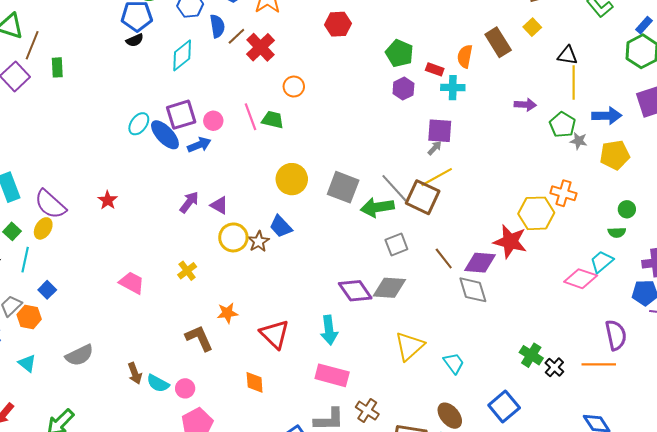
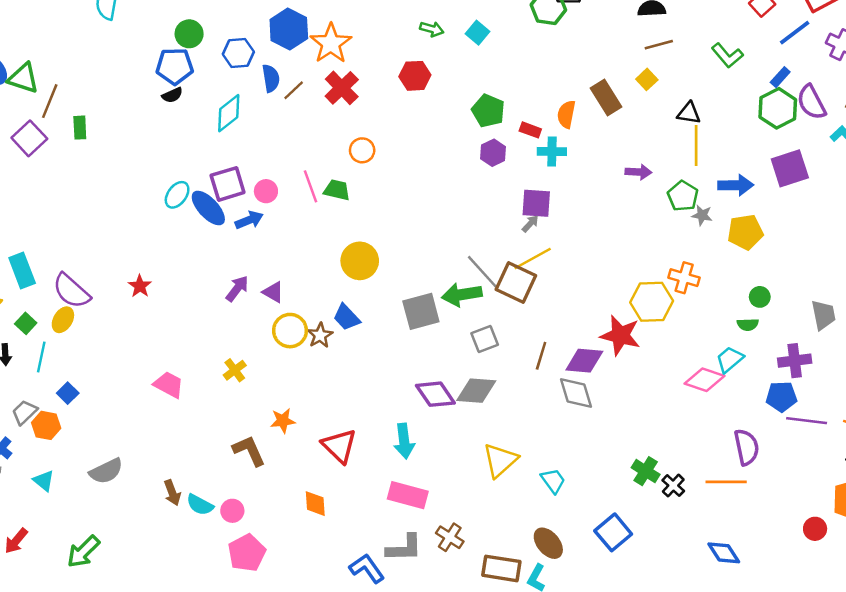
red cross: (261, 47) -> (342, 88), moved
gray square: (343, 187) -> (421, 311), moved, turned -36
brown line: (444, 259) -> (541, 356), turned 55

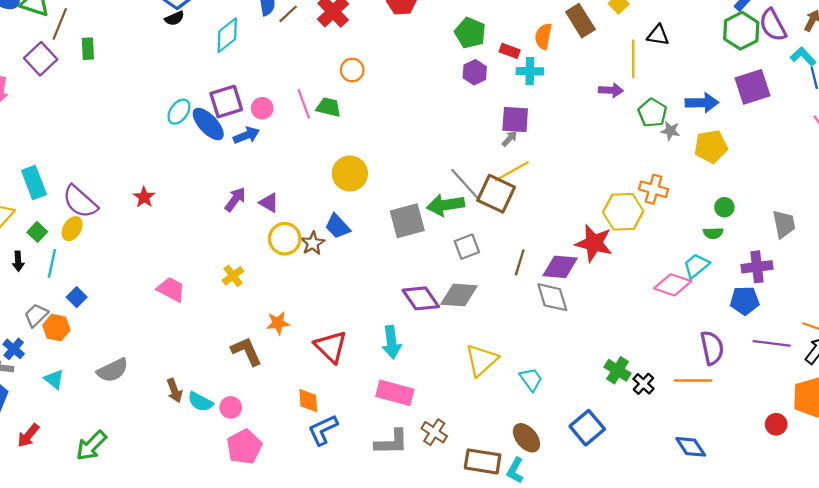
yellow line: (696, 146) -> (633, 59), moved
purple line: (807, 421) -> (772, 343), moved
blue L-shape: (367, 568) -> (323, 430), moved, turned -80

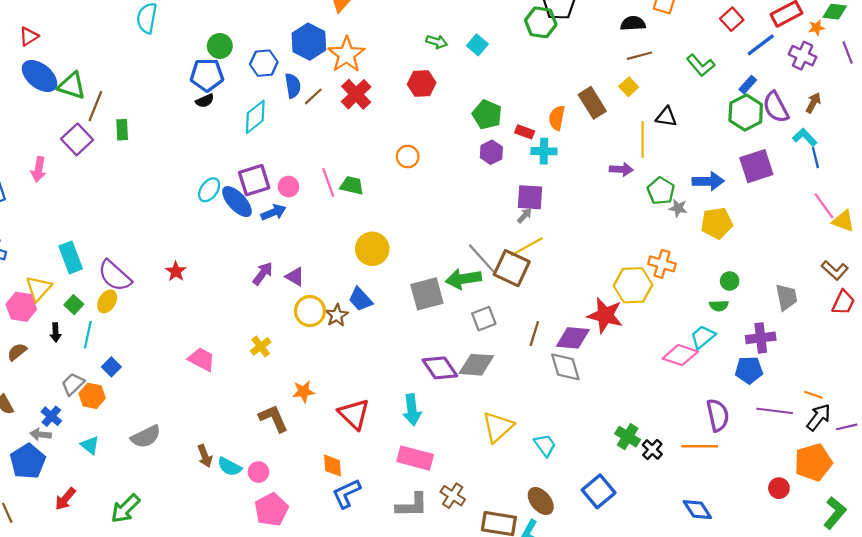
orange circle: (352, 70) -> (408, 157), moved

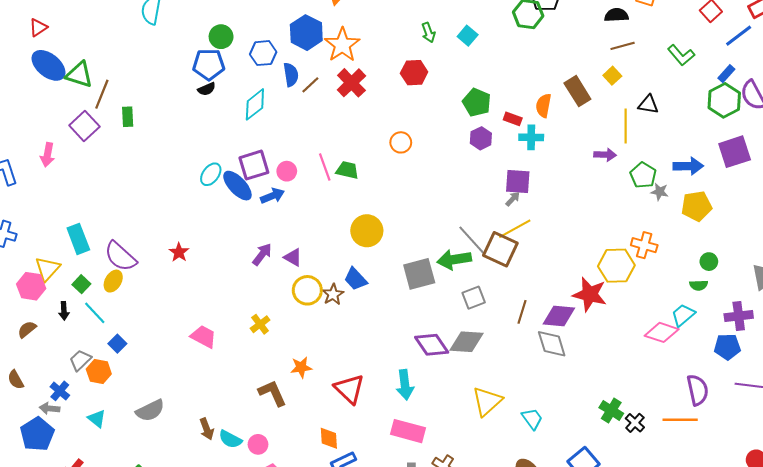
green arrow: (437, 42) -> (428, 33), turned 54
cyan line: (88, 335) -> (95, 313), turned -55

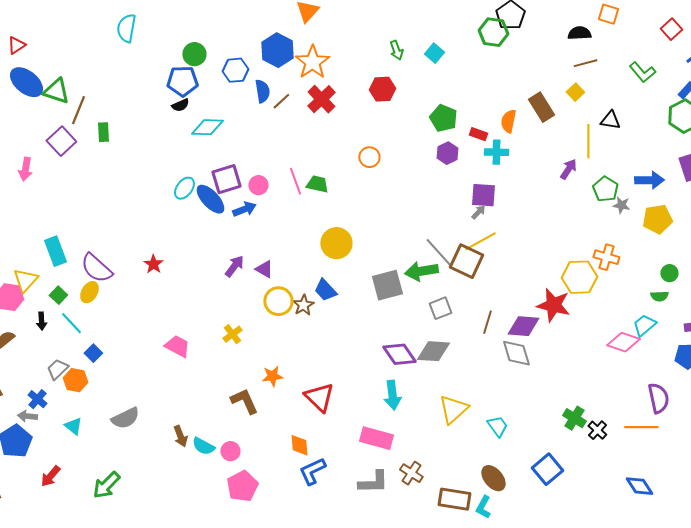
cyan diamond: (255, 104) -> (207, 127), moved, turned 40
purple arrow: (605, 155) -> (568, 169), turned -60
cyan arrow: (405, 385) -> (392, 395), moved

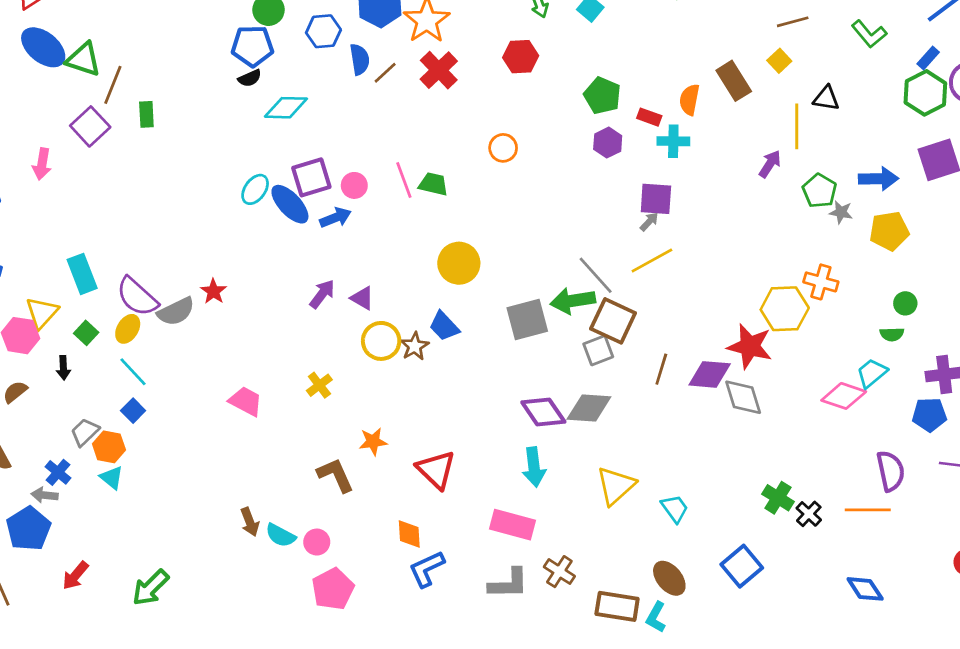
brown square: (466, 261) -> (613, 321), moved
cyan line: (71, 323) -> (133, 372), moved
gray diamond: (516, 353) -> (743, 397), moved
gray semicircle: (125, 418) -> (176, 311), moved
cyan triangle: (73, 426) -> (112, 478), moved

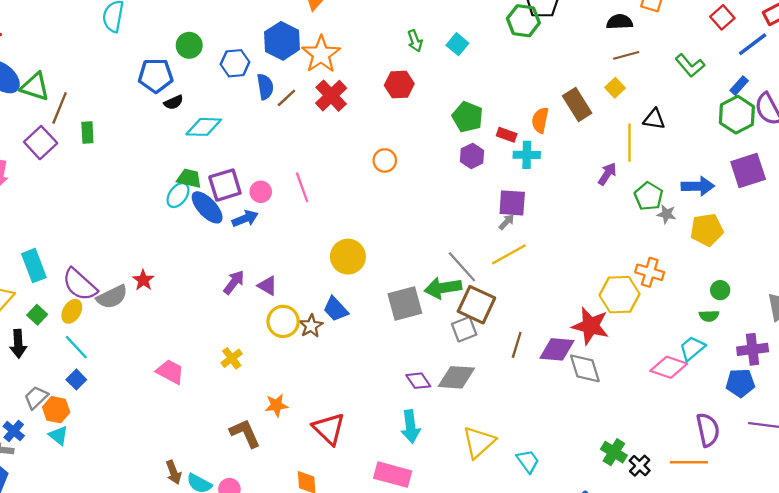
blue pentagon: (252, 46) -> (156, 76), moved
green trapezoid: (433, 184) -> (189, 178), moved
black arrow: (63, 368) -> (18, 344), size x1.4
purple diamond: (543, 412) -> (418, 381), size x0.7

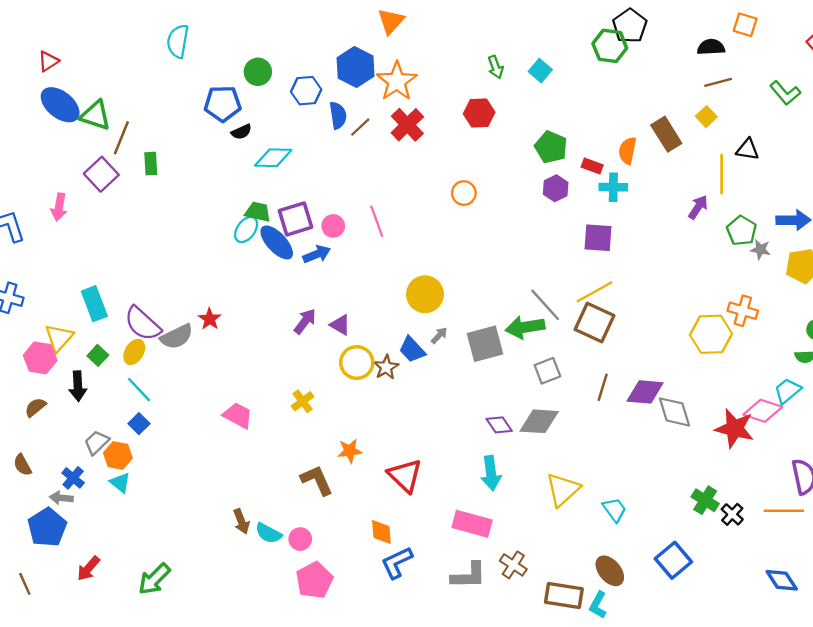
gray arrow: (507, 222) -> (439, 335), moved
brown square: (476, 305) -> (594, 322), moved
red star: (590, 326) -> (735, 428), moved

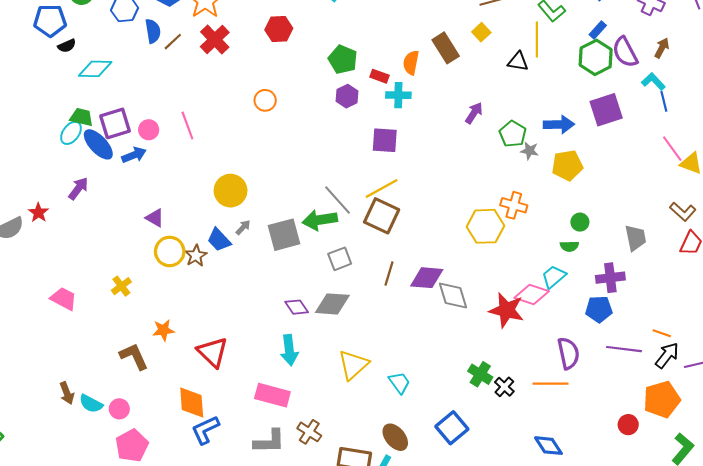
yellow line: (722, 174) -> (537, 39), moved
purple arrow: (305, 321) -> (78, 188), moved
orange diamond: (381, 532) -> (192, 403), size x1.4

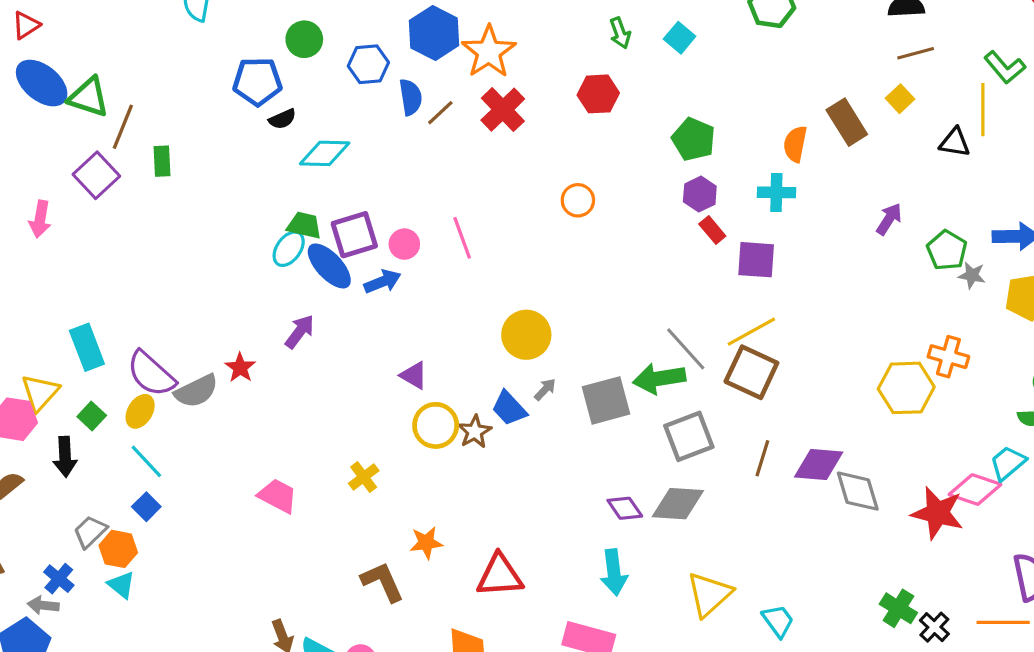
red rectangle: (380, 76) -> (712, 230), moved, turned 30
gray square: (340, 259) -> (689, 436), size x1.4
red triangle: (213, 352) -> (500, 576), turned -48

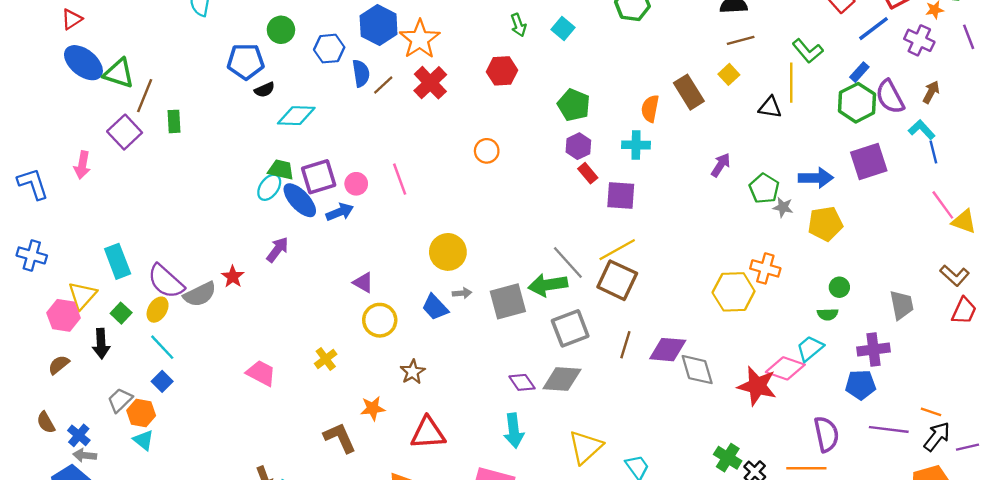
gray arrow: (545, 389) -> (462, 293), turned 42
brown star: (475, 432) -> (413, 372), moved
blue cross: (59, 579) -> (79, 435), moved

